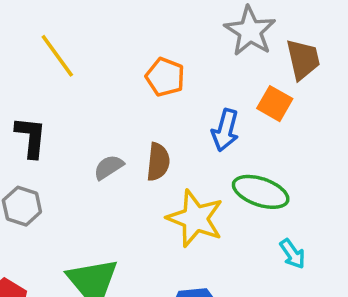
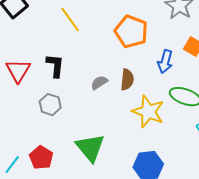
orange pentagon: (165, 77) -> (131, 32), size x1.5

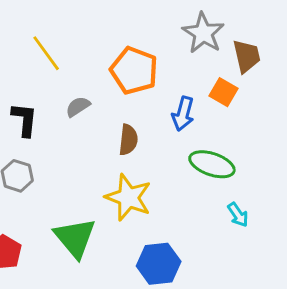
gray semicircle: (99, 83) -> (78, 107), moved
yellow star: (148, 112) -> (128, 197), moved

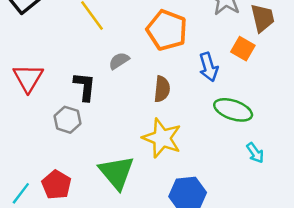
blue arrow: (183, 114) -> (209, 67), turned -32
black L-shape: (24, 120) -> (85, 87), moved

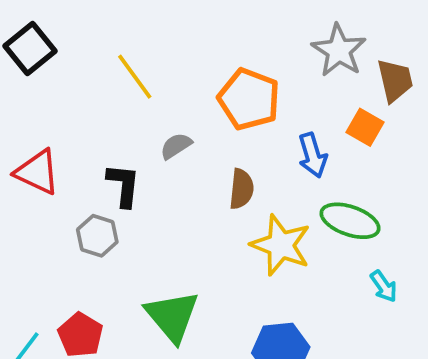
red triangle: (28, 78) -> (37, 172), turned -36
yellow star: (162, 138) -> (281, 245), moved

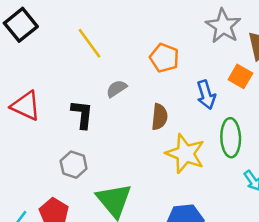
orange pentagon: (249, 99) -> (164, 58), size x0.7
green ellipse: (350, 221) -> (231, 138), turned 69
gray hexagon: (97, 236) -> (74, 165), moved

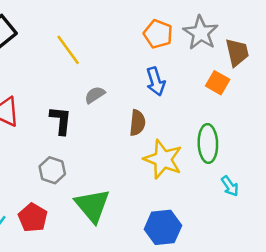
orange pentagon: (164, 58) -> (158, 34), moved
blue arrow: (206, 95) -> (156, 81), moved

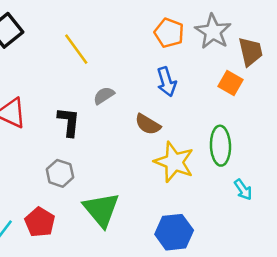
brown semicircle: (137, 123) -> (148, 124), turned 115

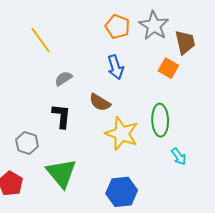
black L-shape: (69, 122) -> (61, 116), moved

